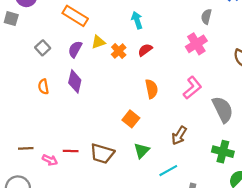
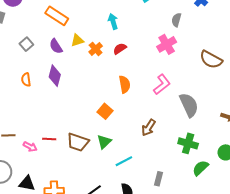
purple semicircle: (75, 49) -> (56, 46), turned -63
green triangle: (142, 150) -> (104, 142), moved
cyan line: (168, 171) -> (124, 161), moved

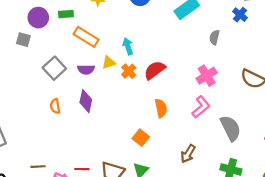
cyan arrow: (113, 21) -> (128, 46), moved
gray square: (26, 44) -> (54, 68), size x1.5
pink cross: (167, 44) -> (207, 76), moved
purple semicircle: (56, 46) -> (86, 69), turned -56
red semicircle: (120, 49) -> (155, 70), size x1.5

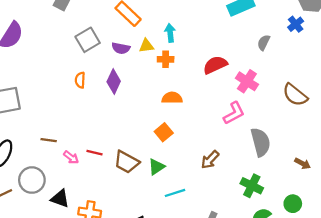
red semicircle: (155, 70) -> (215, 65), moved
orange cross: (129, 71) -> (166, 59), turned 32
pink cross: (207, 76) -> (247, 81), turned -36
orange semicircle: (161, 108) -> (172, 98), moved, turned -90

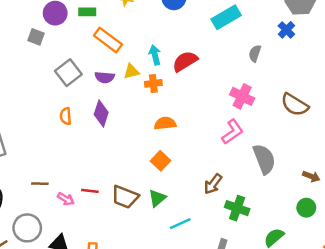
red semicircle: (215, 65) -> (185, 61), moved
green cross: (252, 186) -> (237, 208), moved
green circle: (293, 204) -> (306, 208), moved

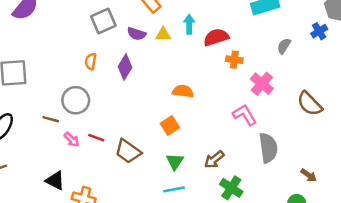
orange cross: (153, 83) -> (234, 60), moved
pink L-shape: (232, 132) -> (245, 115), turned -100
green triangle: (157, 198) -> (175, 162), moved, turned -30
gray circle: (27, 228) -> (76, 100), moved

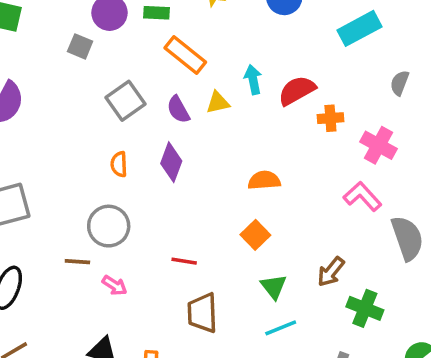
purple semicircle: (137, 34) -> (178, 110), turned 54
red line: (96, 138) -> (184, 261), moved
brown trapezoid: (128, 151) -> (202, 313), moved, turned 64

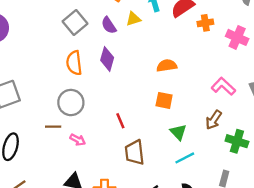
orange semicircle: (119, 164) -> (74, 63), size x1.5
pink L-shape: (362, 196) -> (223, 86), moved
orange square: (255, 235) -> (164, 100), turned -30
red line: (184, 261) -> (120, 121), turned 63

